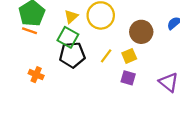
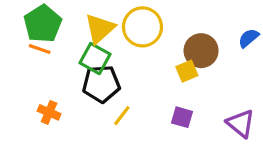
yellow triangle: (71, 17) -> (100, 28), size x1.5
yellow line: (106, 56) -> (122, 116), moved
yellow square: (129, 56) -> (187, 71), moved

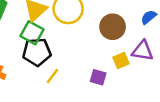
yellow square: (187, 71) -> (121, 60), moved
purple triangle: (241, 123) -> (143, 51), moved, turned -30

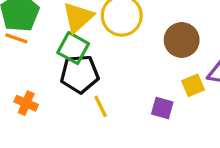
yellow line: (52, 76) -> (101, 106), turned -63

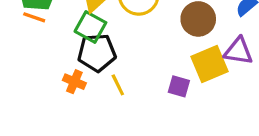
yellow square: (193, 85) -> (209, 64), size x1.6
orange cross: (26, 103) -> (74, 82), moved

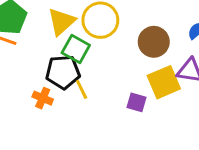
green square: (90, 27) -> (76, 49), moved
yellow line: (118, 85) -> (82, 89), moved

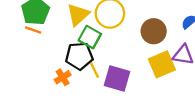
orange cross: (43, 98) -> (63, 77), turned 35
purple square: (136, 102) -> (117, 78), moved, size x1.6

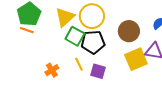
black pentagon: (79, 56) -> (93, 42), moved
purple square: (117, 78) -> (98, 71), size x0.7

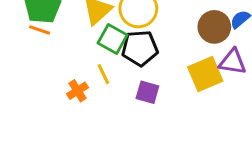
brown circle: (129, 31) -> (214, 27), moved
yellow line: (79, 64) -> (103, 74), moved

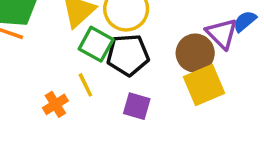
brown circle: (214, 27) -> (195, 53), moved
purple triangle: (233, 62) -> (222, 34), moved, turned 36

